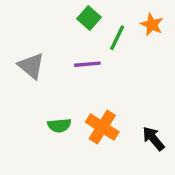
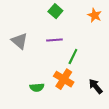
green line: (117, 38) -> (73, 56), moved
green semicircle: (59, 125) -> (37, 87), moved

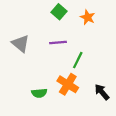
orange star: (95, 15) -> (88, 17), moved

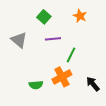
green square: (59, 12) -> (44, 17), moved
orange cross: (68, 84) -> (62, 77), turned 30

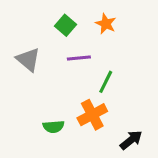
orange star: (80, 16) -> (106, 24), moved
black arrow: (93, 84) -> (131, 140), moved, turned 91

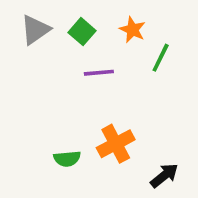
gray triangle: (28, 59) -> (35, 30), moved, turned 45
green line: (106, 82) -> (161, 58), moved

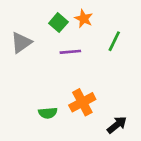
gray triangle: (35, 30) -> (21, 43), moved
orange star: (132, 30) -> (84, 19), moved

